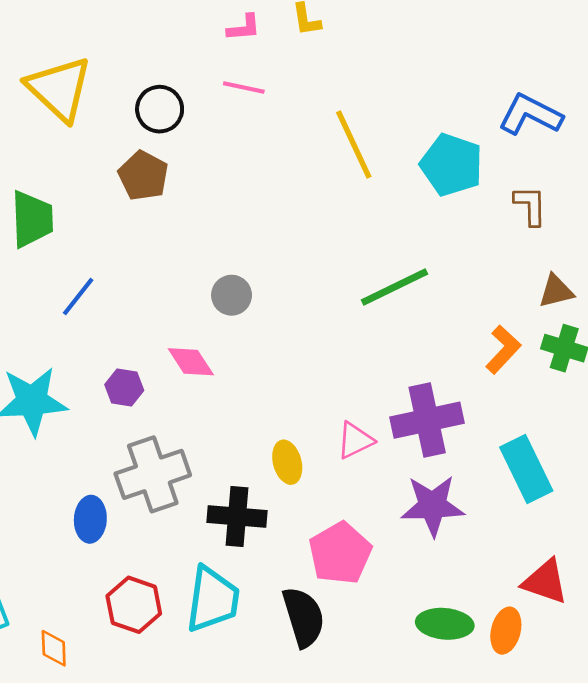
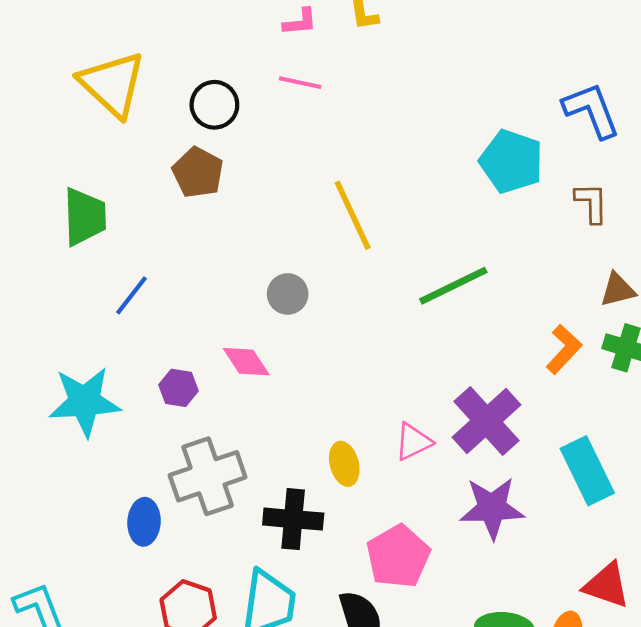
blue L-shape: (530, 115) -> (591, 110), turned 42
yellow line: (354, 144) -> (353, 215), moved
purple cross: (427, 420) -> (486, 421), turned -30

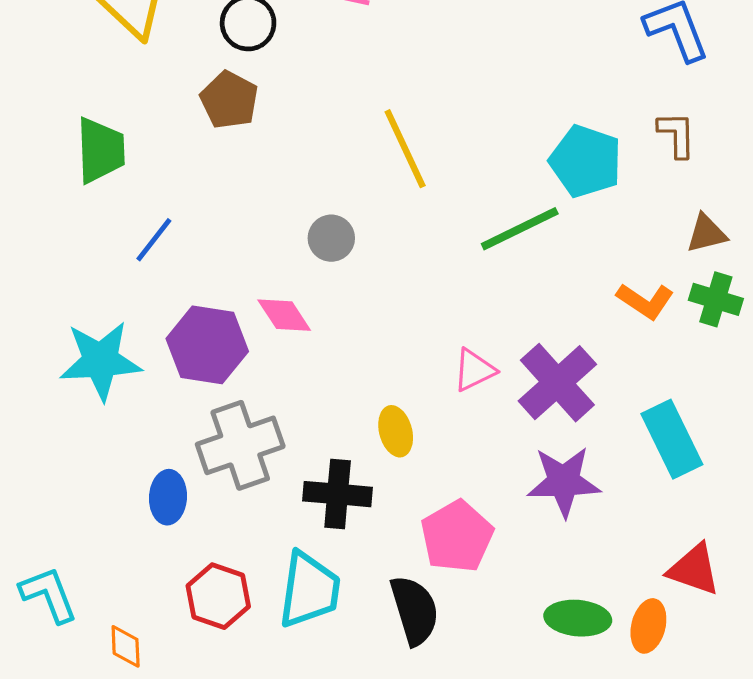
cyan pentagon: (511, 161) -> (586, 161), moved
orange L-shape: (564, 349) -> (645, 301), turned 81
purple hexagon: (179, 388) -> (207, 345), size x1.8
pink triangle: (413, 442) -> (474, 370), moved

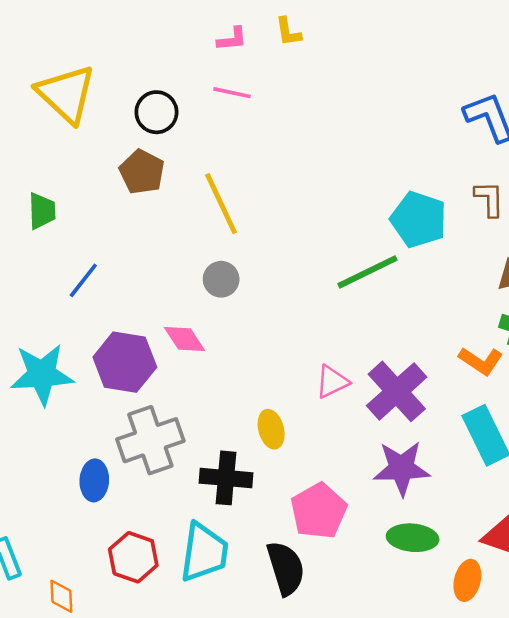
yellow line: (405, 149) -> (221, 204), moved
green trapezoid: (100, 150) -> (42, 211), size x0.7
orange L-shape: (645, 301) -> (481, 361), moved
green ellipse: (578, 618) -> (413, 538), moved

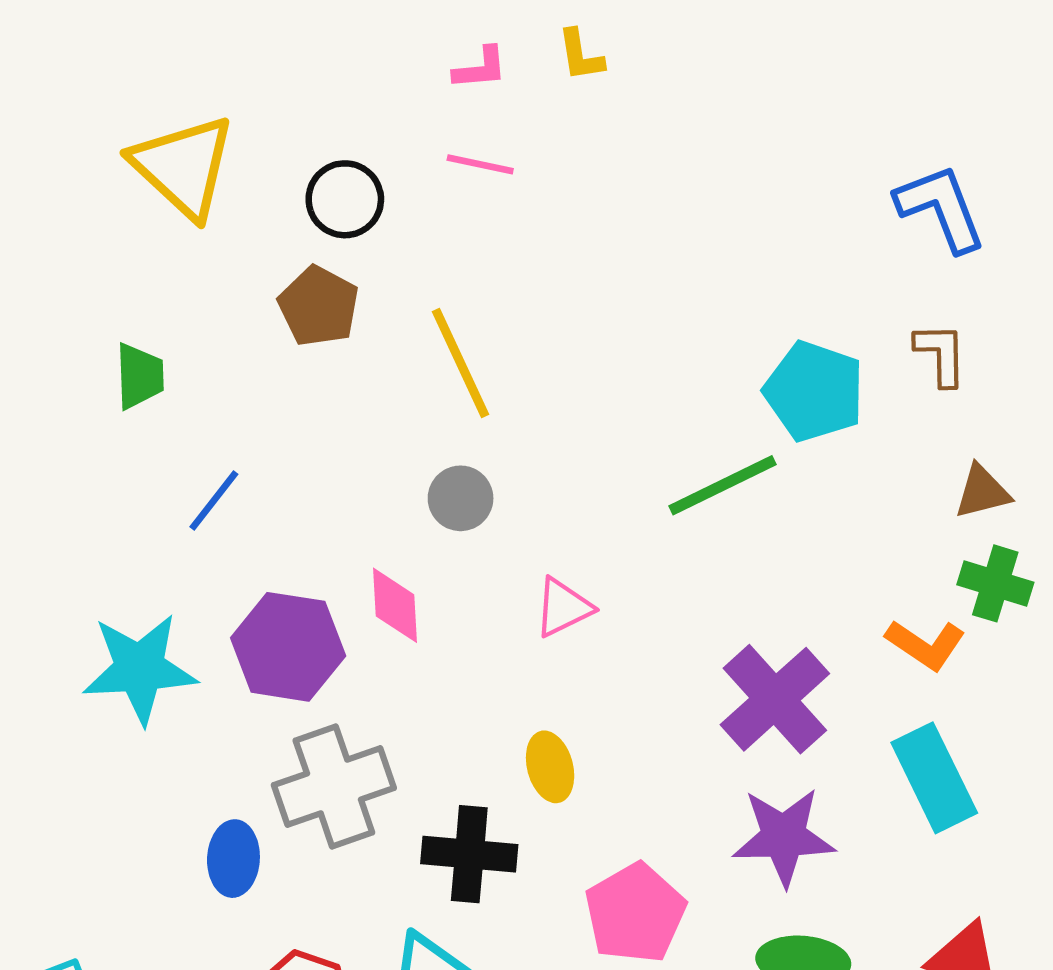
pink diamond: (185, 339) -> (395, 605), turned 30
pink triangle: (332, 382) -> (563, 607), moved

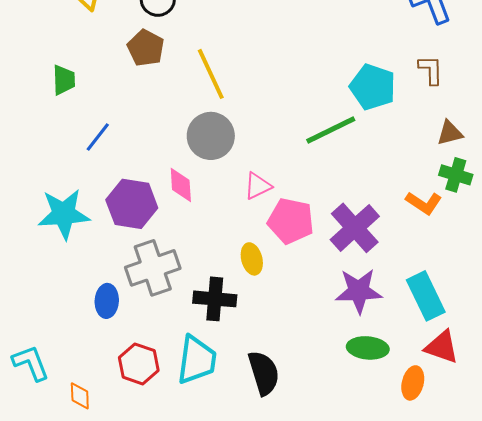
gray circle: (461, 498) -> (211, 136), size x1.6
cyan rectangle: (934, 778) -> (426, 296), moved
pink pentagon: (635, 913) -> (291, 221), moved, turned -30

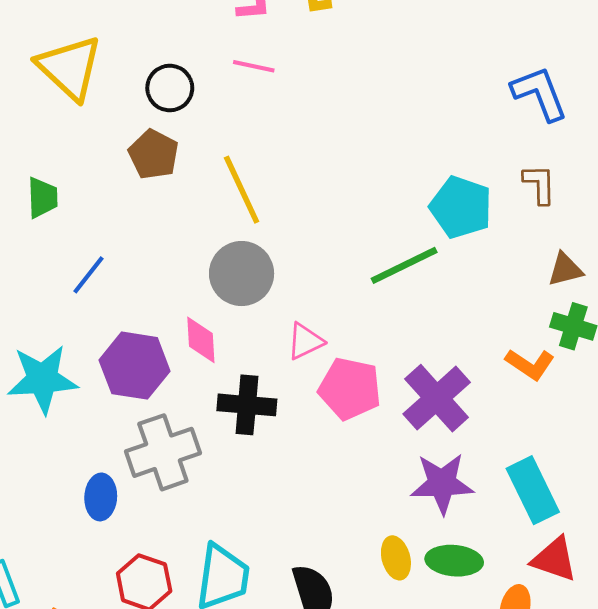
yellow ellipse: (252, 259) -> (396, 558), moved
black cross: (215, 299) -> (247, 405), moved

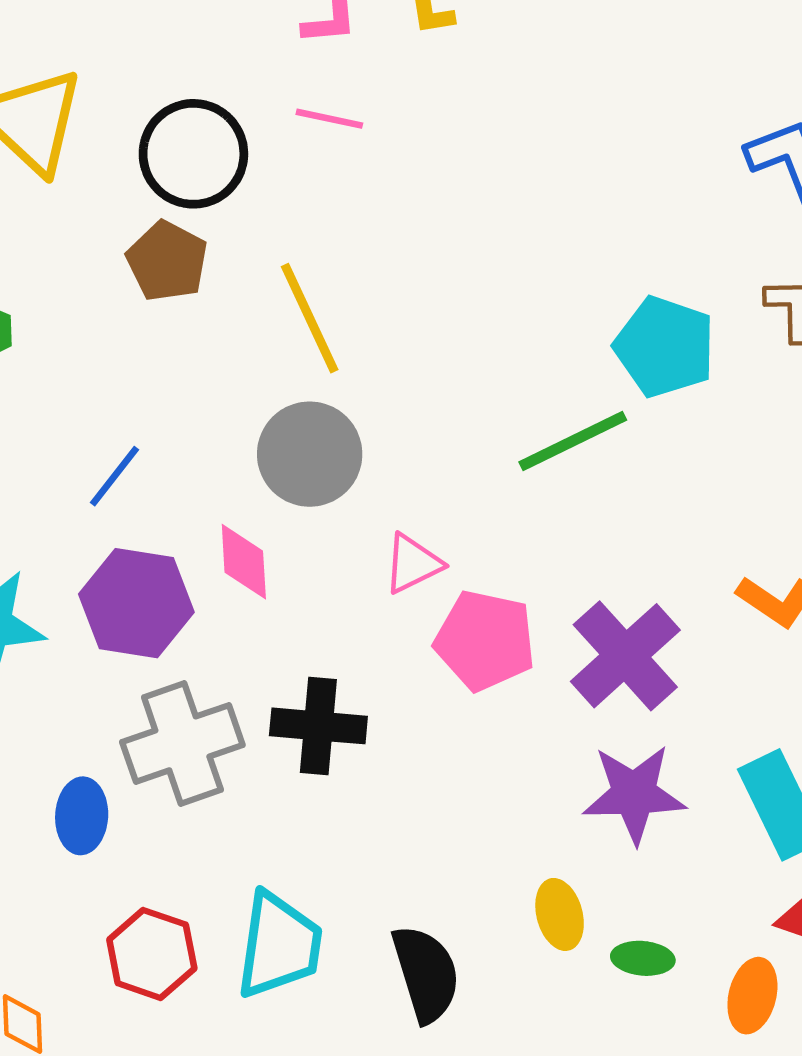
black circle: (170, 88) -> (193, 154), size x1.4
blue line: (89, 275) -> (115, 476), moved
black cross: (247, 405) -> (318, 726), moved
green ellipse: (454, 561) -> (643, 958), moved, size x0.7

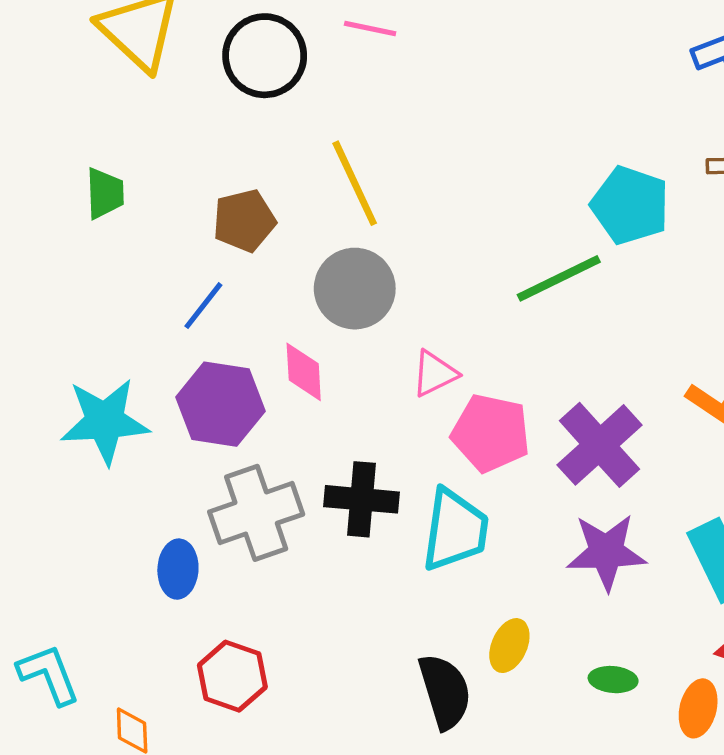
brown pentagon: (167, 261) -> (244, 221), moved, turned 30
yellow ellipse: (560, 914) -> (509, 646), moved, turned 39
cyan trapezoid: (279, 945) -> (455, 530), moved

